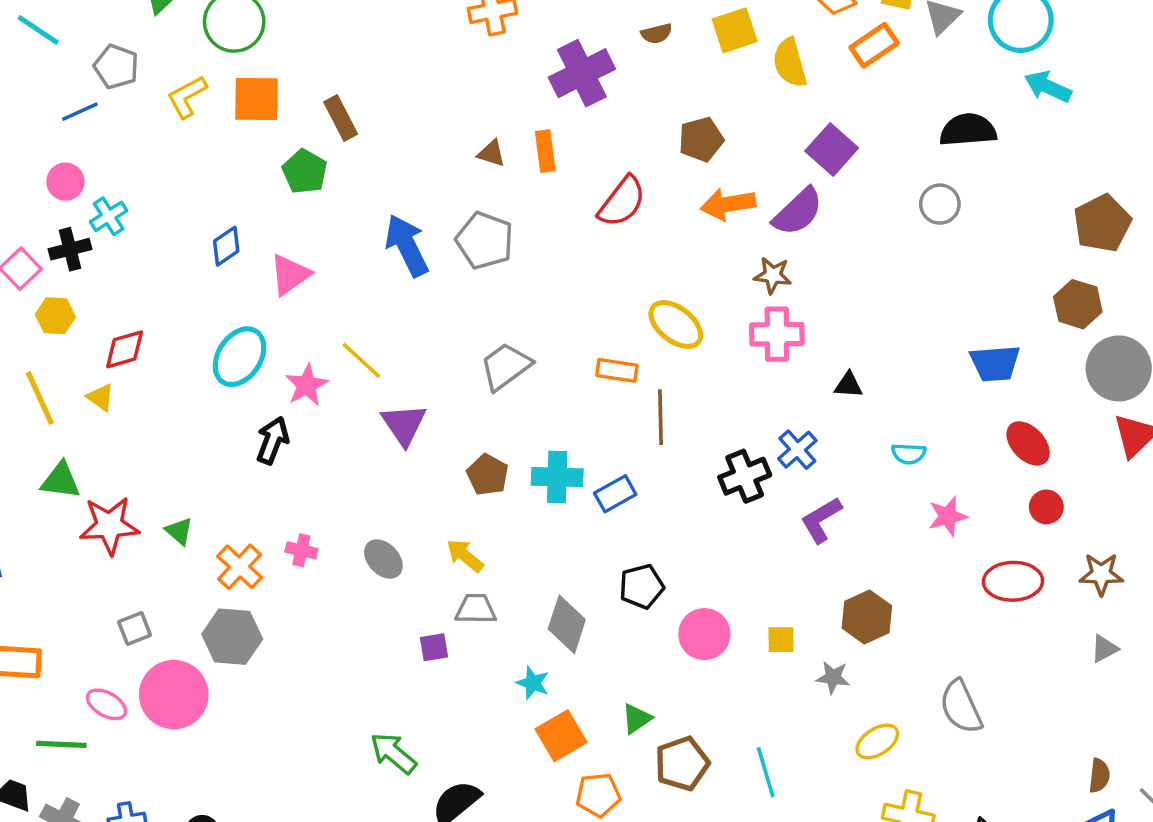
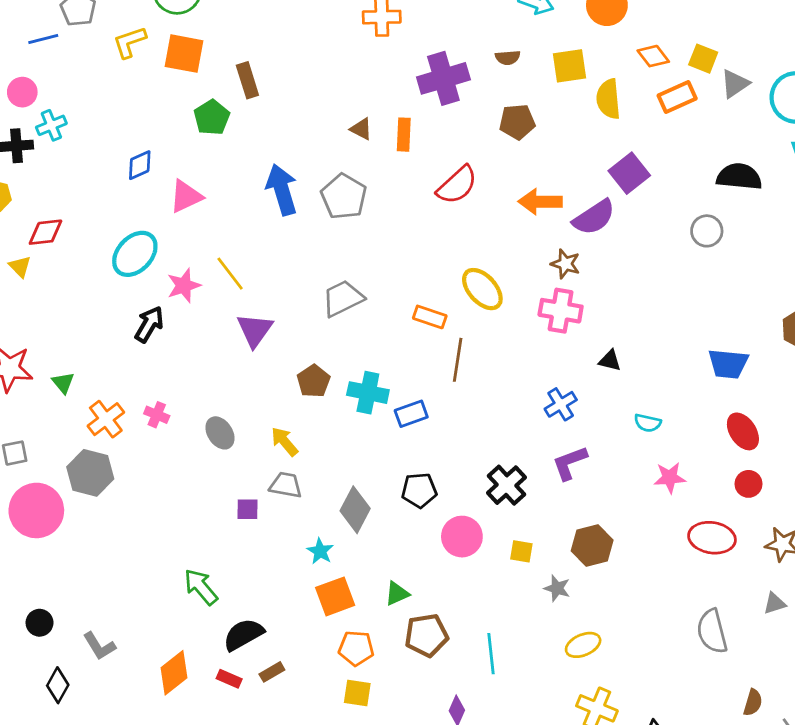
brown pentagon: (701, 139) -> (517, 122), moved
black cross: (745, 476) -> (507, 485), moved, turned -30
gray semicircle: (961, 707) -> (712, 631), moved

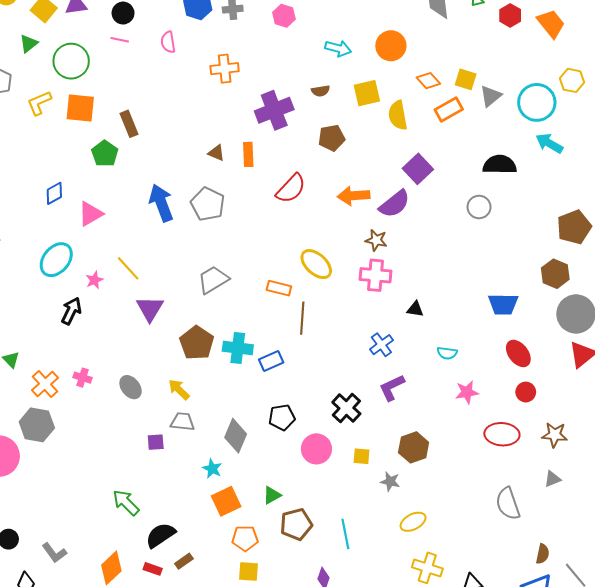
pink star: (184, 286) -> (94, 280), size x0.7
brown pentagon: (314, 381) -> (197, 343), size x1.4

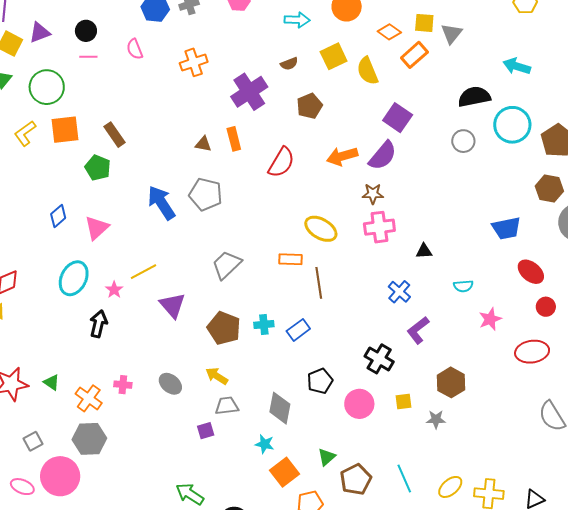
cyan circle: (537, 102) -> (512, 125), moved
yellow line: (128, 268) -> (144, 272), turned -64
cyan cross: (238, 348) -> (264, 325), size x0.7
yellow ellipse: (413, 522) -> (450, 487), moved

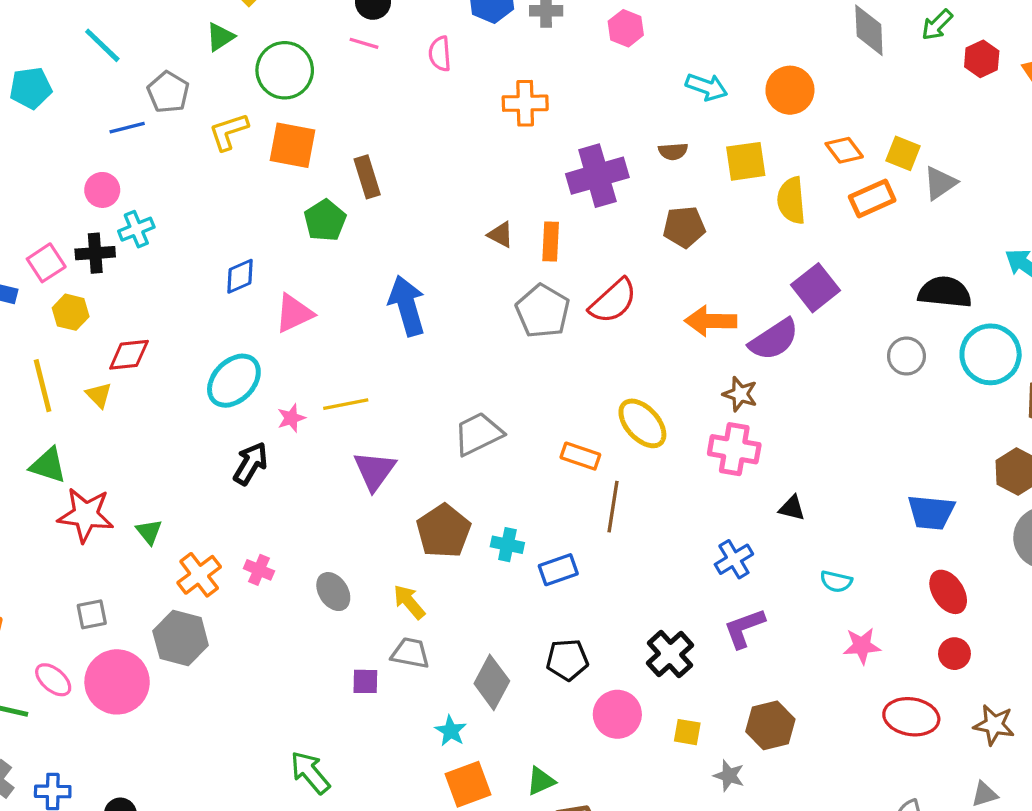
gray pentagon: (206, 194) -> (543, 311), moved

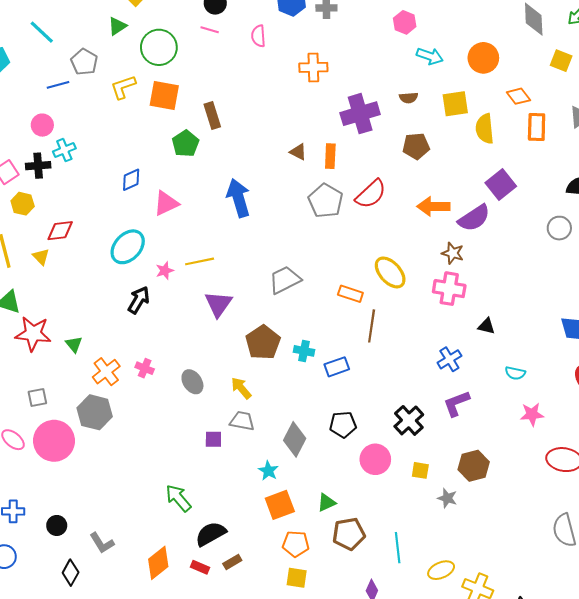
pink hexagon: (626, 28) -> (405, 22), moved
yellow square: (903, 153) -> (561, 61), moved
orange rectangle: (872, 198) -> (537, 127), turned -64

